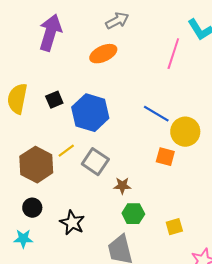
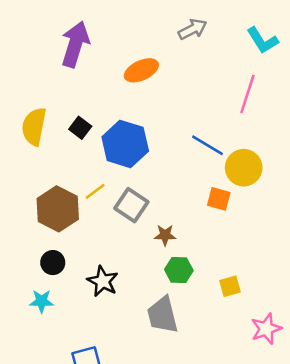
gray arrow: (117, 21) -> (193, 29), moved
pink line: (173, 54) -> (247, 94), moved
black square: (54, 100) -> (80, 128), turned -30

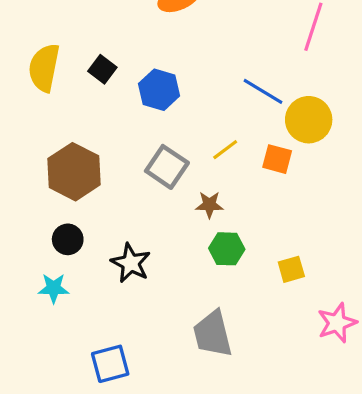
blue hexagon: (125, 144) -> (159, 90), size x0.7
yellow line: (95, 191) -> (225, 150), moved
gray trapezoid: (163, 315) -> (213, 334), moved

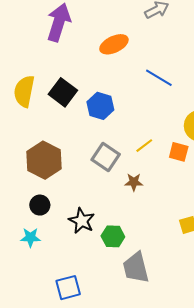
black square: (102, 69) -> (63, 92), size x1.5
blue line: (263, 91) -> (159, 78), moved
green hexagon: (227, 249) -> (113, 236), moved

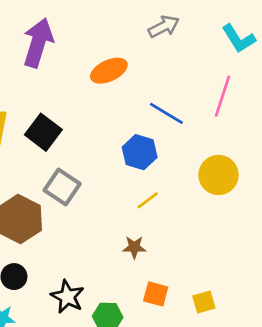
blue hexagon: (100, 106) -> (140, 152), moved
orange square: (179, 152) -> (156, 294), moved
gray square: (106, 157) -> (62, 187), moved

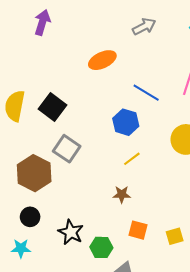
purple arrow: (38, 43) -> (42, 22), moved, size x0.7

